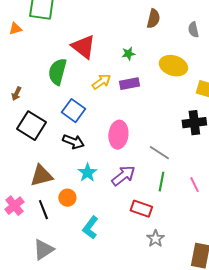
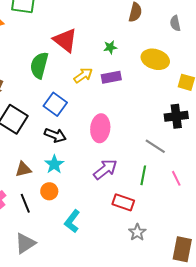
gray line: (159, 153) -> (155, 146), moved
cyan star: (87, 173) -> (54, 164), moved
brown triangle: (41, 176) -> (23, 169), size x0.7

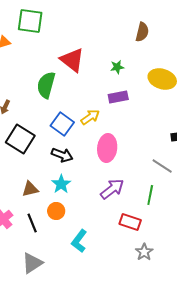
yellow arrow: (83, 75) -> (90, 117), moved

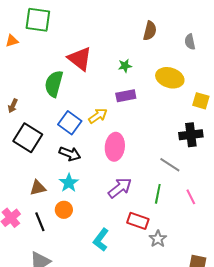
cyan L-shape: (79, 241) -> (101, 240), moved
gray star: (144, 252) -> (158, 239), moved

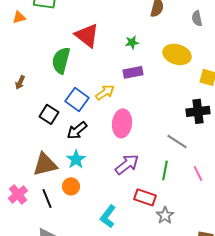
black square: (28, 138) -> (49, 114), moved, size x0.7
black arrow: (70, 154) -> (77, 130), turned 120
brown triangle: (38, 188) -> (45, 164), size x1.5

